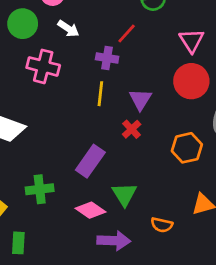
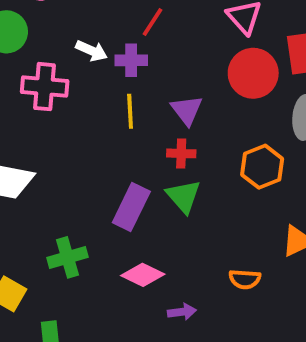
white arrow: (68, 29) -> (92, 51), moved
red cross: (132, 129) -> (181, 153), turned -36
green triangle: (124, 194) -> (184, 196), moved
purple arrow: (114, 241) -> (182, 312), size x0.6

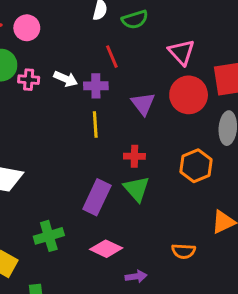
red line: (153, 22) -> (112, 57), turned -55
pink cross: (45, 87) -> (29, 80), moved, size x0.6
purple triangle: (187, 110) -> (143, 104), moved

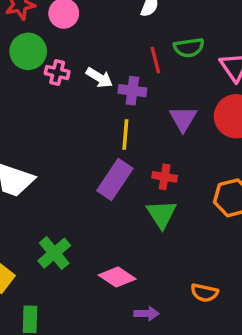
green semicircle: (135, 20) -> (189, 48), moved
purple rectangle: (97, 197) -> (115, 180), moved
green cross: (49, 236) -> (54, 253), turned -32

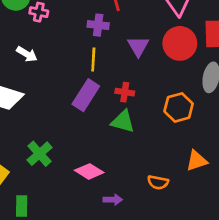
white arrow: (99, 78) -> (27, 54), moved
green triangle: (161, 214) -> (123, 121), turned -40

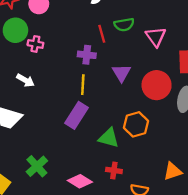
red circle: (180, 43) -> (157, 85), moved
red cross: (125, 92) -> (114, 170), moved
orange hexagon: (179, 107) -> (136, 124), moved

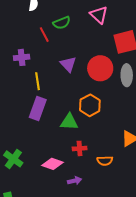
pink triangle: (156, 37) -> (99, 15), moved
purple cross: (87, 55) -> (22, 57), moved

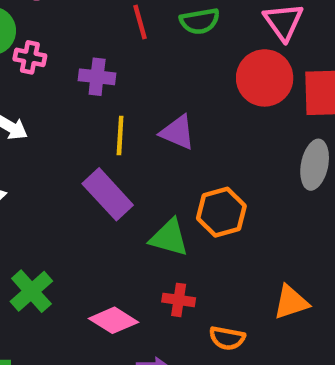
red line: (44, 35) -> (140, 22), moved
purple triangle: (68, 64) -> (178, 132), moved, turned -36
red circle: (100, 68) -> (265, 78), moved
purple rectangle: (38, 109) -> (108, 194), turned -75

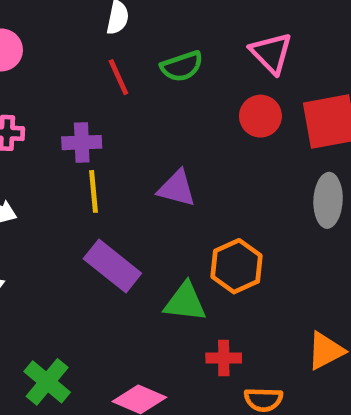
red circle: (265, 78) -> (260, 116), size x0.7
yellow line: (120, 135) -> (94, 191), moved
red cross: (179, 300) -> (224, 358), moved

